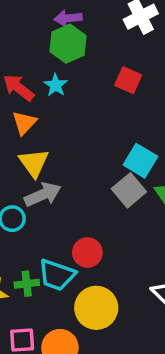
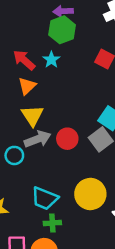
red circle: (87, 252) -> (67, 139), moved
green cross: (27, 284) -> (52, 223), moved
yellow circle: (96, 308) -> (90, 194), moved

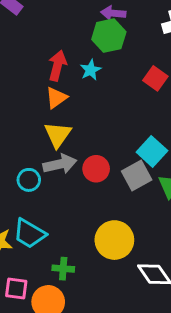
red arrow: (24, 60) -> (57, 66), turned 55
cyan trapezoid: (45, 198) -> (29, 234), moved

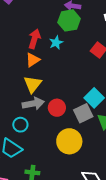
cyan circle: (29, 180) -> (20, 125), moved
yellow circle: (114, 240) -> (69, 141), moved

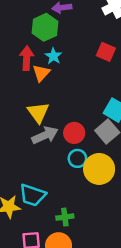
green hexagon: (69, 20) -> (45, 27), moved
orange triangle: (33, 60) -> (41, 73), moved
cyan circle: (20, 125) -> (77, 158), moved

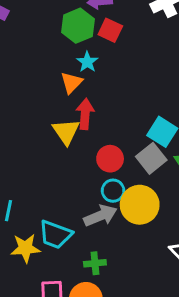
red square: (106, 52) -> (110, 30), moved
red arrow: (27, 58) -> (85, 114), moved
gray arrow: (45, 135) -> (100, 216), moved

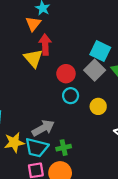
yellow circle: (140, 205) -> (98, 106), moved, size x0.6
gray arrow: (100, 216) -> (43, 128), moved
cyan trapezoid: (55, 235) -> (37, 148), moved

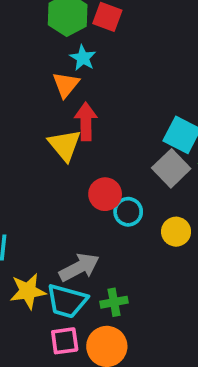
red circle: (66, 74) -> (105, 194), moved

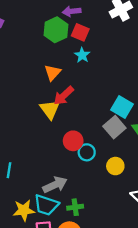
cyan star: (83, 58) -> (82, 55), moved
red arrow: (86, 121) -> (64, 96), turned -135
yellow star: (28, 291) -> (24, 210), moved

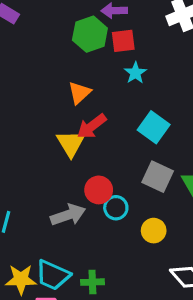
red square: (80, 32) -> (123, 41), turned -36
cyan star: (82, 55) -> (135, 73), moved
cyan square: (122, 107) -> (154, 127), moved
gray square: (114, 127) -> (158, 177), turned -30
gray arrow: (55, 185) -> (68, 215), moved

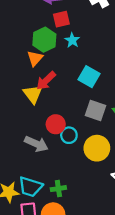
green hexagon: (90, 34) -> (44, 40), moved
gray arrow: (68, 215) -> (36, 144), turned 50
yellow circle: (154, 231) -> (97, 148), size x1.5

